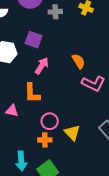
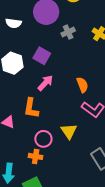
gray cross: (55, 12) -> (68, 32), turned -32
yellow triangle: (72, 133) -> (69, 131), moved

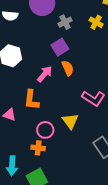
purple square: (42, 56) -> (60, 47), moved, turned 30
orange semicircle: (82, 85) -> (68, 68), moved

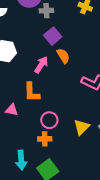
gray cross: (65, 22) -> (46, 11), moved, turned 32
yellow triangle: (70, 121) -> (81, 127), moved, turned 30

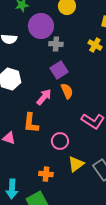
pink circle: (49, 120) -> (60, 141), moved
orange cross: (45, 139) -> (46, 174), moved

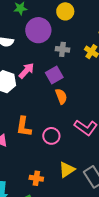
gray cross: (56, 44) -> (62, 49), moved
pink arrow: (44, 97) -> (26, 71), moved
pink circle: (60, 141) -> (51, 136), moved

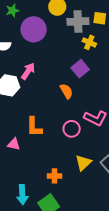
gray cross: (62, 49) -> (78, 22), moved, size x1.5
purple square: (54, 75) -> (80, 69), moved
pink circle: (51, 136) -> (72, 129), moved

